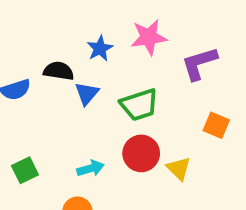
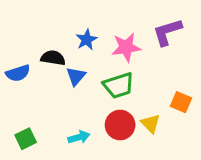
pink star: (149, 37) -> (126, 47), moved
purple L-shape: (199, 63) -> (167, 32), moved
yellow triangle: (179, 168) -> (151, 123), moved

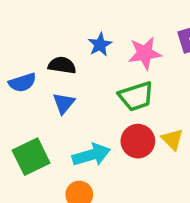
blue triangle: (76, 76) -> (64, 103), moved
cyan arrow: (79, 137) -> (91, 155), size x1.5
green square: (26, 139) -> (31, 157), size x1.5

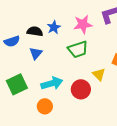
blue star: (100, 45) -> (54, 27), moved
red circle: (138, 141) -> (81, 89), moved

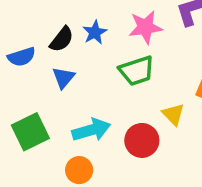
black semicircle: (35, 31) -> (62, 39), turned 119

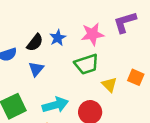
yellow triangle: (173, 114) -> (109, 85), moved

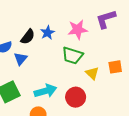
green trapezoid: (87, 64) -> (72, 56), turned 35
blue triangle: (36, 69) -> (20, 59), moved
orange square: (136, 77) -> (115, 67), turned -32

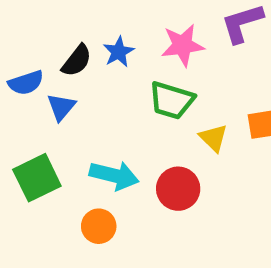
cyan arrow: (45, 91) -> (114, 175), turned 30

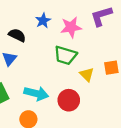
blue star: (119, 52) -> (43, 21), moved
black semicircle: (77, 61) -> (17, 35), turned -102

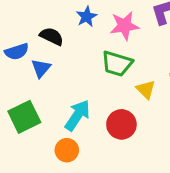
cyan arrow: (36, 93) -> (77, 115), turned -70

